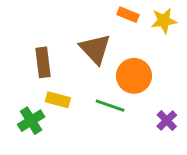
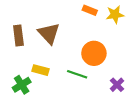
brown triangle: (95, 49) -> (49, 33), moved
brown rectangle: (43, 62) -> (18, 35), moved

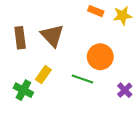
yellow rectangle: (40, 70) -> (43, 75), turned -70
green cross: (22, 85) -> (23, 90), turned -30

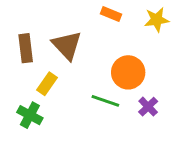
orange rectangle: (96, 11) -> (111, 14), moved
yellow rectangle: (43, 75) -> (47, 84), moved
purple cross: (125, 90) -> (148, 107), moved

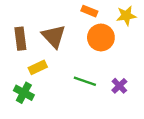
orange circle: (128, 72) -> (101, 37), moved
yellow rectangle: (47, 84) -> (38, 67), turned 30

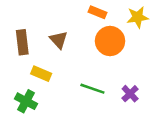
brown triangle: (54, 36) -> (59, 40), size x0.7
yellow rectangle: (38, 67) -> (41, 74), turned 48

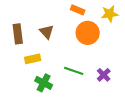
yellow rectangle: (41, 74) -> (33, 59), turned -35
green cross: (26, 101) -> (44, 83), moved

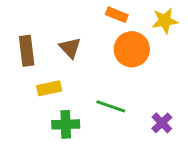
purple cross: (104, 75) -> (162, 123), moved
green cross: (44, 83) -> (66, 124), turned -30

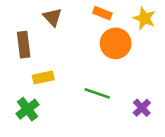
yellow star: (165, 21) -> (144, 18), turned 30
brown triangle: (70, 48) -> (52, 17), moved
green cross: (66, 124) -> (27, 109), moved, turned -35

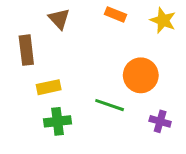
orange circle: (116, 43) -> (141, 75), moved
purple cross: (142, 108) -> (160, 121), turned -30
green cross: (27, 109) -> (58, 121), moved, turned 30

